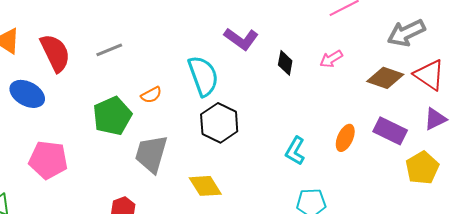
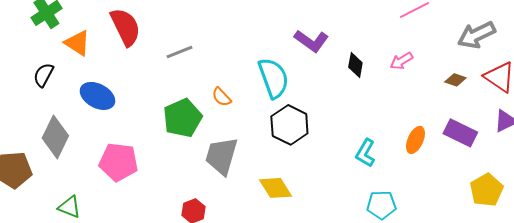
red semicircle: (55, 53) -> (125, 27), moved
brown diamond: (385, 78) -> (455, 80), size x0.6
orange semicircle: (151, 95) -> (221, 97), turned 75
yellow pentagon: (422, 168) -> (486, 190), moved

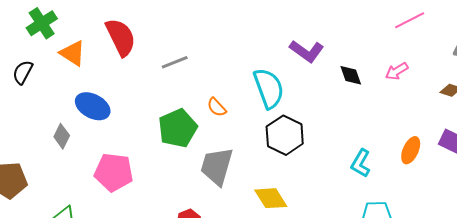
black diamond: (355, 65) -> (351, 75), turned -30
black semicircle: (43, 75) -> (23, 72), moved
gray diamond: (55, 137) -> (62, 136), moved, size x0.6

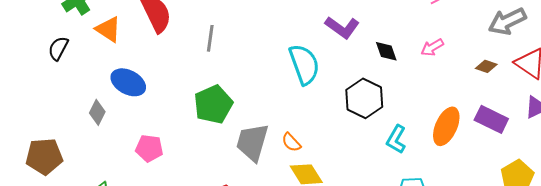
gray line: (175, 62) -> (210, 38), turned -60
orange semicircle: (217, 107) -> (291, 142), moved
black hexagon: (285, 135) -> (364, 98), moved
orange ellipse: (411, 150) -> (446, 126), size x1.4
pink pentagon: (114, 172) -> (149, 148), size x0.7

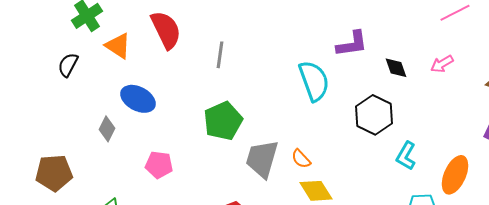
purple L-shape: (342, 27) -> (352, 44), turned -44
orange ellipse: (446, 126) -> (455, 175), moved

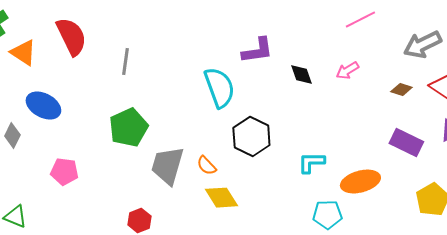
black hexagon: (374, 115) -> (251, 137), moved
cyan L-shape: (406, 156) -> (311, 163), turned 60
orange ellipse: (455, 175) -> (360, 182), turned 51

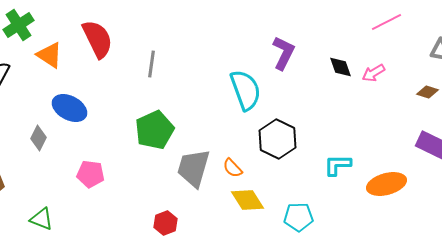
purple L-shape: (257, 51) -> (284, 53), turned -56
black diamond: (301, 75) -> (340, 67), moved
cyan pentagon: (327, 215) -> (298, 217), moved

